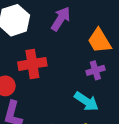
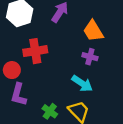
purple cross: (95, 70) -> (90, 57), turned 32

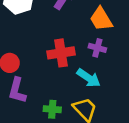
red cross: (35, 51) -> (61, 53), moved
green cross: (50, 111) -> (52, 109), turned -32

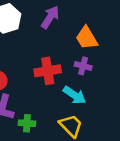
green cross: (52, 109) -> (27, 123), moved

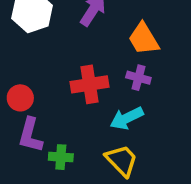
cyan arrow: (75, 95) -> (127, 118), turned 120

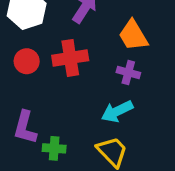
red cross: (90, 84) -> (70, 58), moved
red circle: (20, 98) -> (27, 61), moved

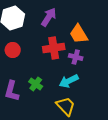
red cross: (70, 58) -> (54, 48), moved
green cross: (54, 148) -> (36, 84), moved, turned 32

